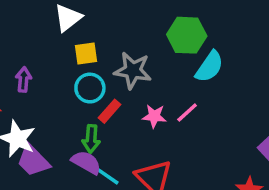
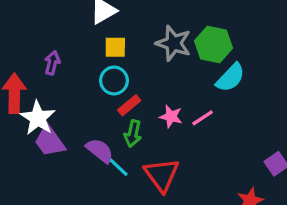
gray star: (133, 70) -> (174, 43), moved
green arrow: (91, 139) -> (133, 134), moved

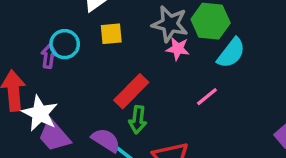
cyan circle: (114, 81) -> (65, 44), moved
red rectangle: (129, 105) -> (131, 91), size x1.5
pink star: (171, 117) -> (178, 49), moved

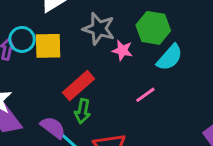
gray star: (170, 24) -> (99, 29), moved
yellow square: (111, 34) -> (48, 46), moved, size x1.4

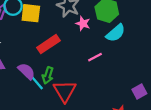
green arrow: (83, 111) -> (48, 75), moved

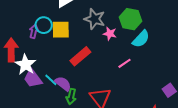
green arrow: (48, 75) -> (71, 97), moved
cyan line: (37, 83) -> (51, 80), moved

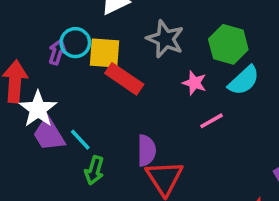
pink star: (110, 34) -> (194, 83), moved
red rectangle: (80, 56) -> (124, 79), moved, turned 70
purple semicircle: (63, 84) -> (146, 151), moved, turned 48
green arrow: (71, 97) -> (94, 170), moved

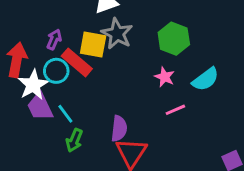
gray star: (165, 39) -> (117, 34), moved
cyan circle: (75, 43) -> (56, 71), moved
green hexagon: (228, 44) -> (174, 39), moved
red rectangle: (124, 79) -> (77, 62), moved

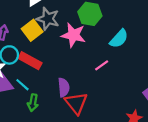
yellow square: (93, 44) -> (32, 30), turned -36
red rectangle: (77, 62) -> (30, 61), moved
pink star: (165, 77) -> (73, 35), moved, size x1.6

